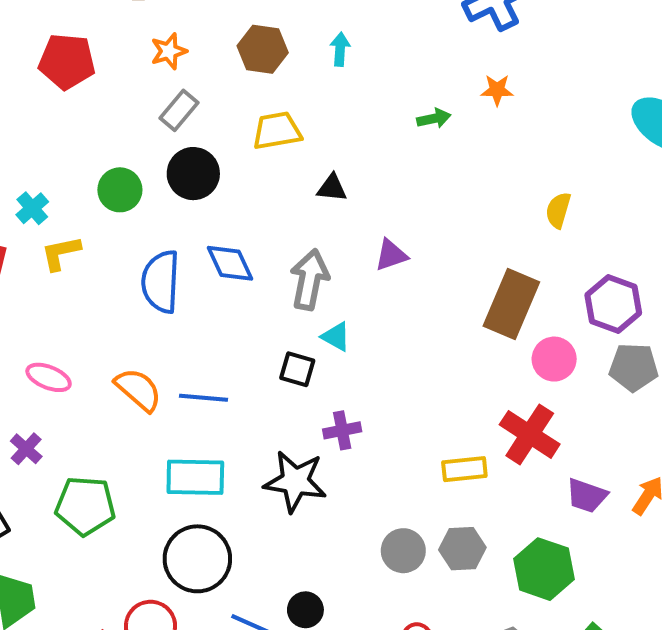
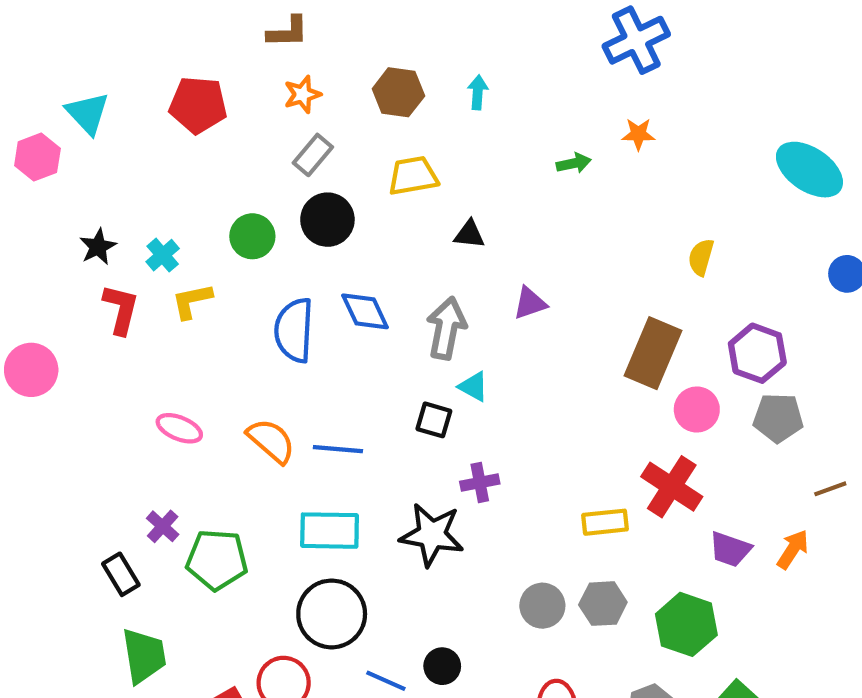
purple cross: (26, 449) -> (163, 526), moved

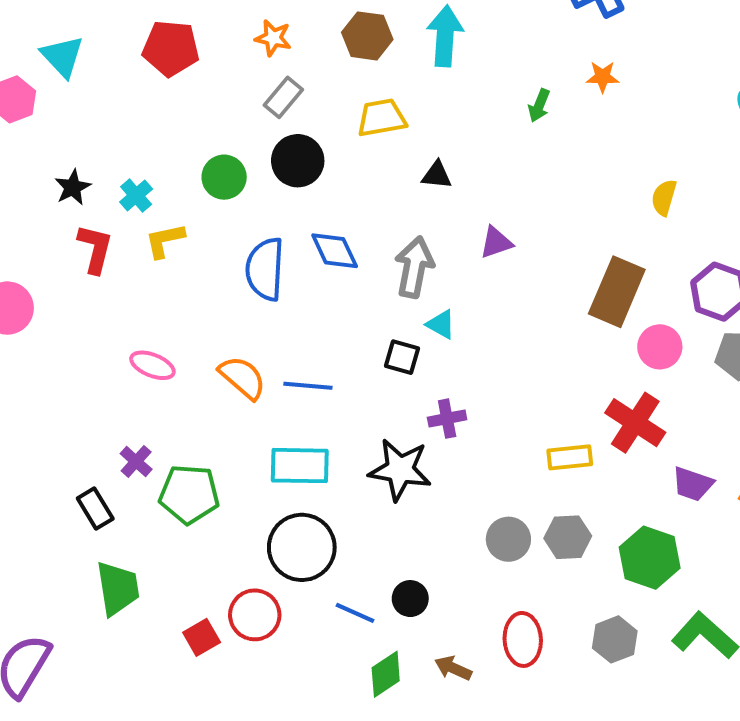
cyan arrow: (478, 92) -> (445, 36), size x1.8
orange star: (302, 94) -> (273, 38), turned 30
green arrow: (574, 163) -> (539, 105), turned 124

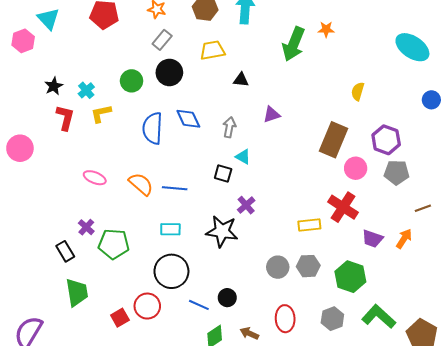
green arrow: (539, 105) -> (294, 44), size x2.0
gray arrow: (414, 267) -> (229, 127), size x0.7
purple cross: (447, 419) -> (246, 205), turned -30
cyan rectangle: (300, 466) -> (170, 229), size x0.7

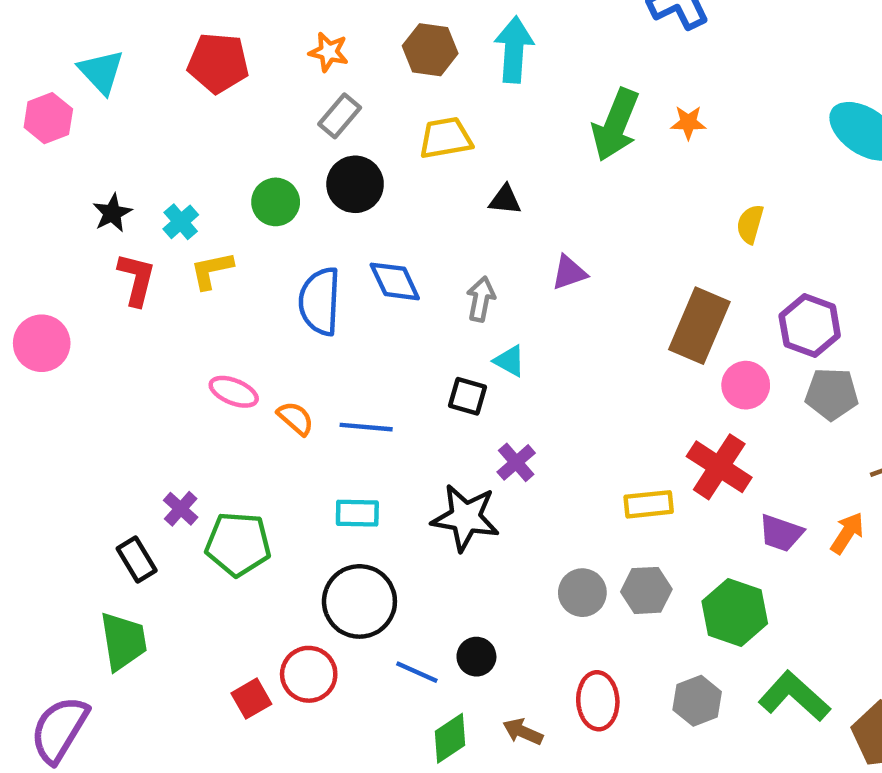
orange star: (326, 29) -> (688, 123), moved
pink ellipse: (95, 178) -> (234, 392), moved
orange semicircle: (141, 184) -> (295, 418), size x0.7
green trapezoid: (77, 292) -> (123, 641), moved

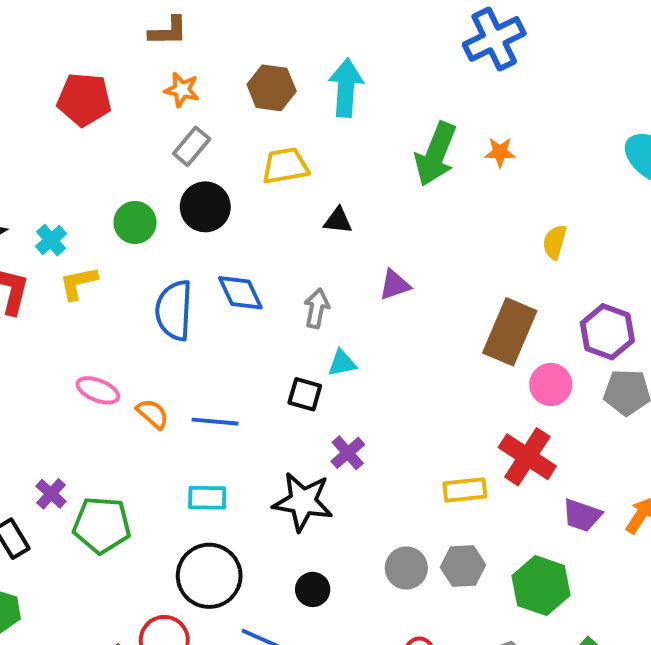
cyan triangle: (510, 361) -> (342, 363), turned -40
black circle: (476, 657) -> (313, 589), moved

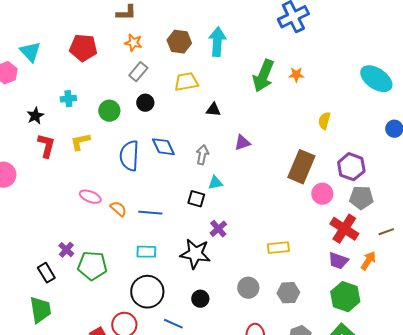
black circle: (205, 207) -> (145, 103), size x0.7
cyan cross: (51, 240) -> (68, 99), moved, turned 35
red cross: (527, 457) -> (344, 229), moved
gray hexagon: (463, 566) -> (288, 293), moved
green hexagon: (541, 586) -> (345, 297), moved

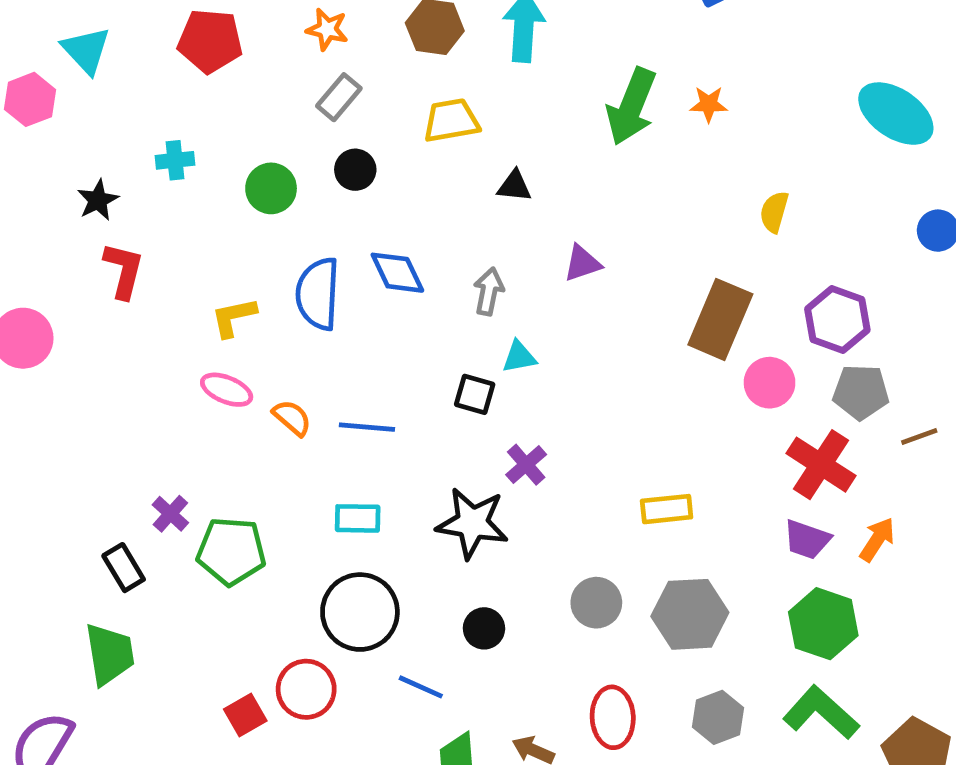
yellow L-shape: (80, 142) -> (234, 317), moved
brown line: (386, 232) -> (919, 436), moved
gray hexagon: (288, 293) -> (690, 614), size x1.4

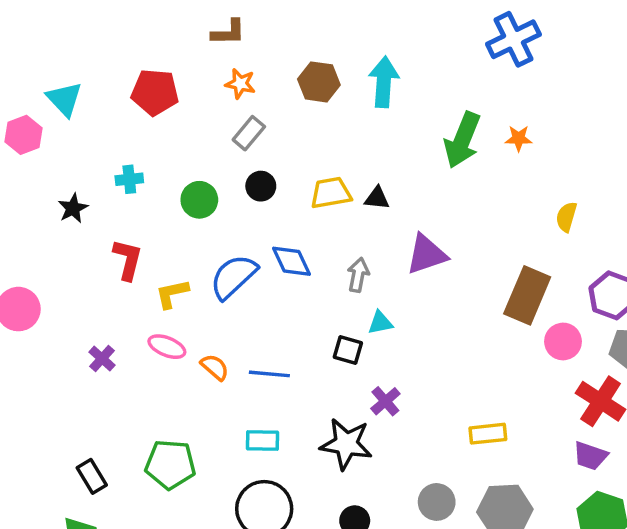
yellow trapezoid: (451, 121) -> (331, 193), moved
purple triangle: (582, 263) -> (426, 254), size x1.5
red L-shape: (124, 270) -> (128, 260), moved
blue semicircle: (318, 294) -> (233, 277), turned 44
purple cross: (170, 514) -> (102, 359), moved

